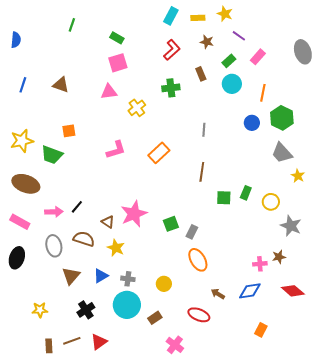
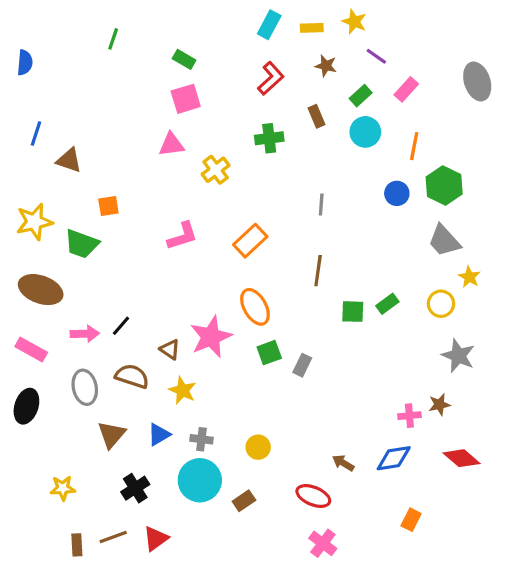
brown triangle: (61, 85) -> (69, 160), moved
green rectangle: (246, 193) -> (387, 304), turned 32
yellow circle: (271, 202) -> (441, 304), moved
orange ellipse: (198, 260) -> (255, 307), moved
pink cross: (175, 345) -> (323, 543), moved

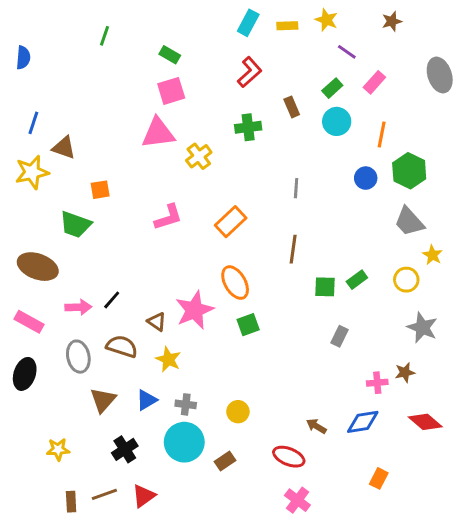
brown star: (326, 66) -> (392, 21), moved, turned -30
pink triangle: (171, 145) -> (158, 133), size x1.4
yellow star: (34, 222) -> (32, 172), moved
gray rectangle: (302, 365) -> (340, 336), moved

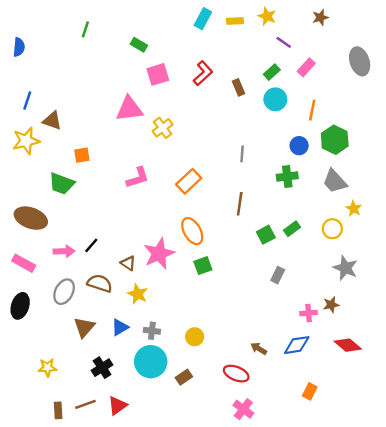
red L-shape: (250, 72) -> (203, 73), moved
pink square: (171, 91) -> (158, 74), moved
green cross: (248, 127) -> (287, 177), moved
green square: (325, 287) -> (266, 235), turned -30
gray ellipse: (78, 357) -> (64, 292), turned 40

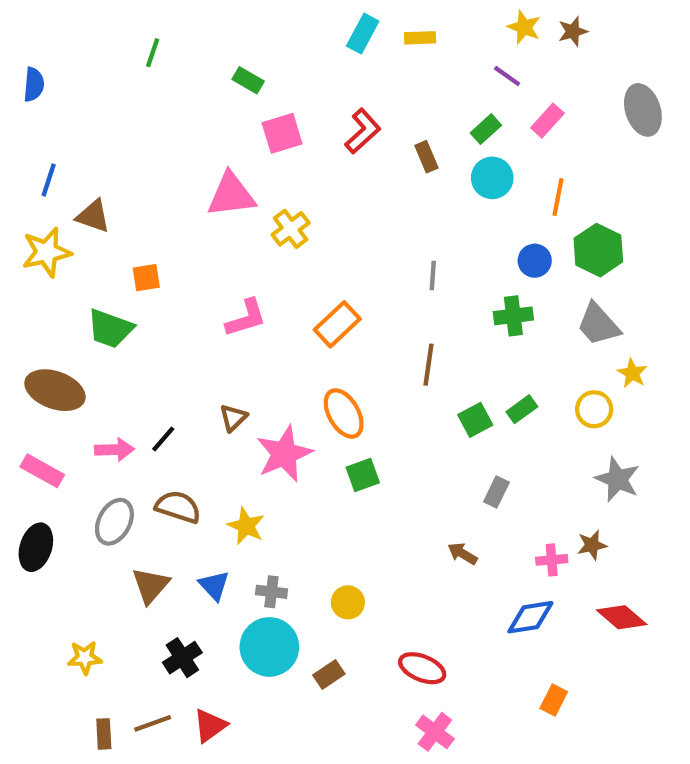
yellow star: (267, 16) -> (524, 27), moved
brown triangle: (128, 263) -> (233, 418), moved, turned 42
blue triangle: (120, 327) -> (214, 585), turned -42
brown arrow: (259, 349) -> (463, 554), moved

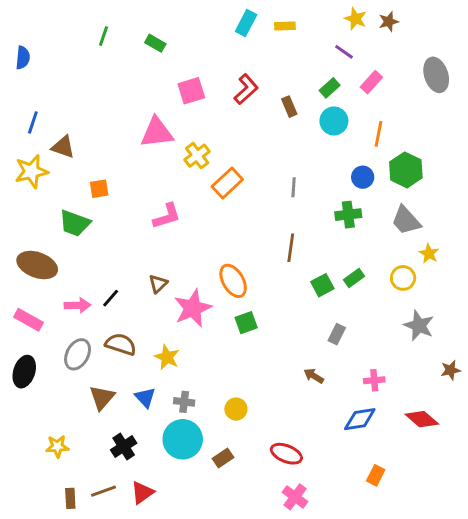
green rectangle: (248, 80) -> (155, 43), moved
orange rectangle: (337, 324) -> (227, 183), moved
brown star: (592, 545) -> (451, 370), moved

